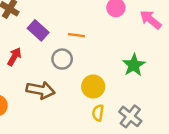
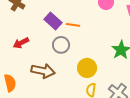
purple rectangle: (38, 30) -> (53, 21), moved
red arrow: (14, 57) -> (21, 43), turned -147

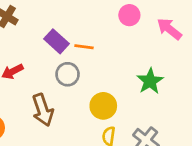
brown arrow: (43, 71) -> (43, 110), turned 60

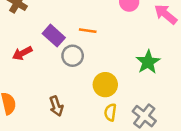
purple rectangle: (57, 41) -> (54, 36), moved
brown arrow: (43, 110) -> (56, 106), moved, size x0.7

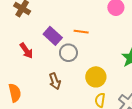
red arrow: (22, 53) -> (26, 51), turned -98
brown arrow: (56, 106) -> (55, 81), moved

